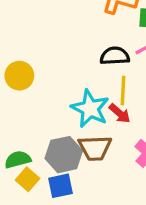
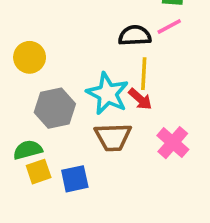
gray hexagon: (64, 155) -> (55, 108), moved
yellow square: (28, 179) -> (39, 172), turned 30

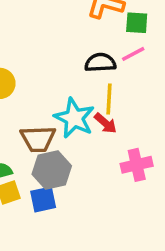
gray hexagon: (55, 108) -> (52, 170), moved
brown trapezoid: (113, 137) -> (38, 139), moved
pink cross: (173, 143) -> (137, 165), turned 36

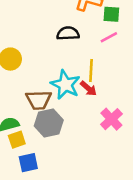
black semicircle: (100, 63) -> (68, 33), moved
pink cross: (137, 165) -> (111, 119), turned -30
blue square: (43, 199) -> (28, 163), moved

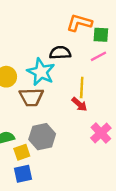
cyan star: (65, 85) -> (41, 72), moved
brown trapezoid: (39, 100) -> (31, 97), moved
yellow square: (17, 140) -> (22, 152), moved

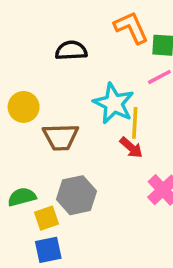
orange L-shape: (79, 23) -> (131, 28), turned 50
black semicircle: (60, 53) -> (71, 51), moved
cyan star: (41, 72) -> (114, 103), moved

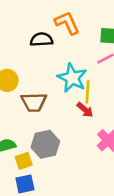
orange L-shape: (131, 28) -> (67, 23), moved

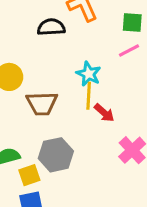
cyan star: (72, 78) -> (89, 74), size x0.7
yellow line: (88, 92) -> (89, 96), moved

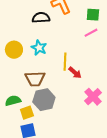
cyan star: (89, 74) -> (39, 48), moved
brown trapezoid: (42, 103) -> (35, 79), moved

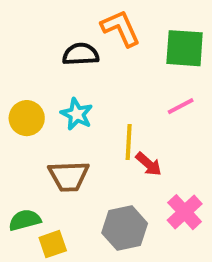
green square: (93, 15) -> (185, 48), size x1.5
pink line: (91, 33) -> (181, 106), moved
gray hexagon: (44, 100) -> (125, 228), moved

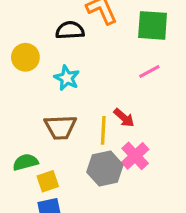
yellow circle: (27, 118) -> (25, 57), moved
yellow line: (129, 142) -> (103, 130), moved
pink cross: (185, 212) -> (135, 156), moved

